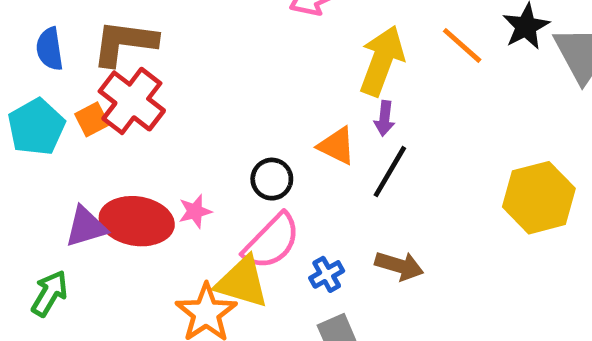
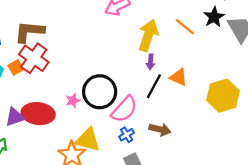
orange triangle: (337, 146) -> (178, 77), moved
black circle: (272, 179) -> (100, 92), size x1.8
pink star: (195, 211) -> (73, 101), moved
pink semicircle: (272, 241) -> (124, 109), moved

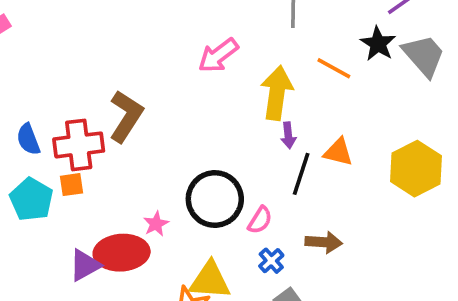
brown L-shape: (29, 32) -> (126, 116), moved, turned 128
red cross: (34, 58) -> (79, 145), moved, turned -32
orange square: (16, 67) -> (71, 185), turned 32
pink star: (73, 101) -> (156, 224), moved
pink semicircle: (124, 109) -> (260, 220), size x0.6

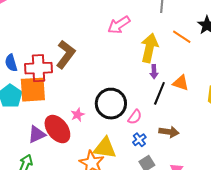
orange square: (71, 185) -> (33, 90), size x2.0
red ellipse: (122, 253) -> (57, 129), turned 52

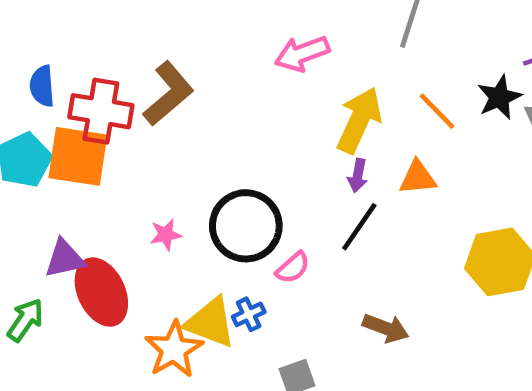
orange triangle: (181, 83) -> (418, 178), moved, turned -36
red ellipse: (57, 129) -> (101, 292), moved
brown arrow: (169, 132) -> (386, 328), moved
blue cross: (139, 140) -> (249, 314), moved

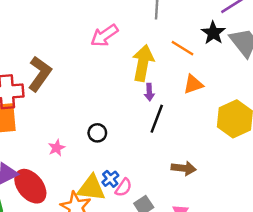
orange triangle: (418, 178) -> (193, 84), moved
black circle: (246, 226) -> (97, 133), size x0.5
pink semicircle: (293, 268) -> (123, 187), moved

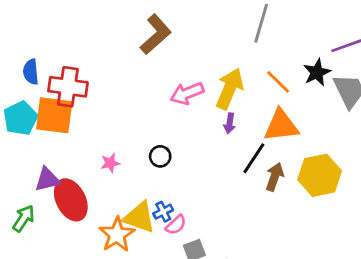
pink arrow: (104, 35) -> (187, 93), moved
brown L-shape: (40, 74) -> (156, 34), moved
orange triangle: (193, 84) -> (281, 126), size x1.5
black line: (157, 119) -> (254, 158), moved
brown arrow: (184, 168) -> (275, 177), moved, turned -90

